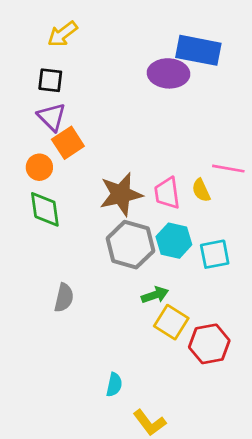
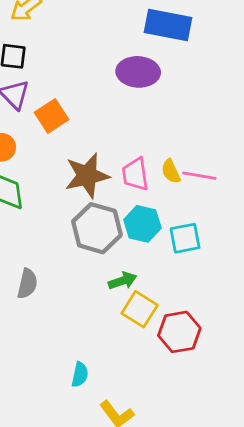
purple ellipse: (169, 73) -> (138, 72), moved
orange square: (68, 143) -> (51, 116), moved
pink line: (228, 169) -> (199, 176), moved

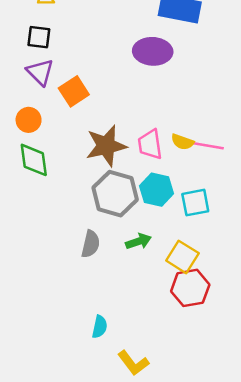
yellow semicircle: (171, 171) -> (182, 142), turned -45
gray semicircle: (27, 284) -> (91, 244), moved
yellow square: (140, 309) -> (182, 257), moved

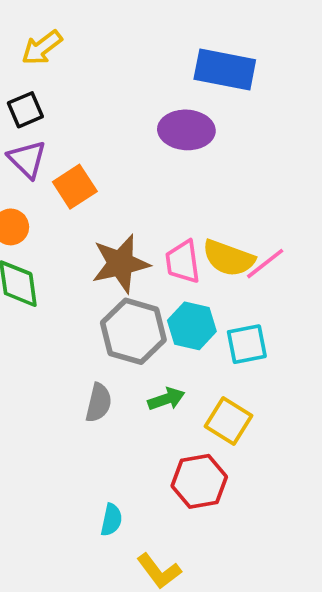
black square: (39, 37) -> (25, 110), turned -30
yellow semicircle: (182, 142) -> (229, 258), size x1.6
pink line: (208, 146) -> (265, 264), turned -48
red hexagon: (190, 288) -> (199, 481), moved

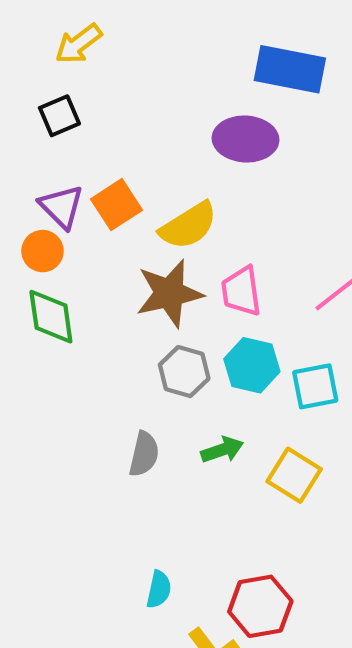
purple triangle: (27, 159) -> (62, 207), moved
yellow semicircle: (229, 258) -> (188, 226), moved, turned -52
gray hexagon: (133, 331) -> (184, 372), size x0.7
red hexagon: (199, 481) -> (260, 606), moved

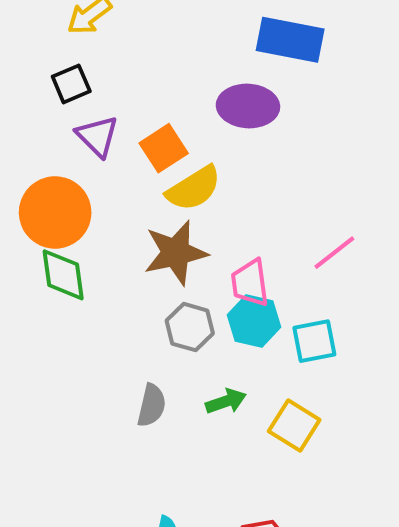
orange square: (117, 205) -> (164, 148), moved
purple triangle: (62, 207) -> (97, 136), moved
orange circle: (43, 251) -> (55, 212), size x1.8
pink trapezoid: (241, 291) -> (250, 283), moved

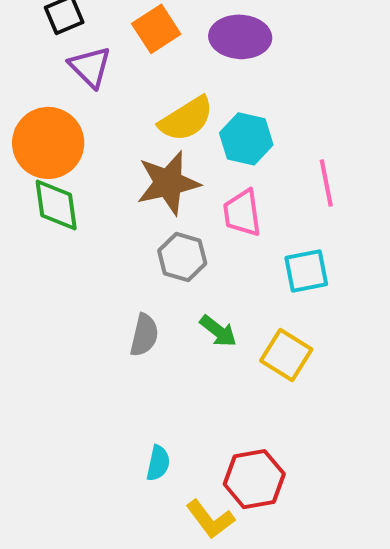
orange square: (164, 148) -> (156, 29), moved
pink line: (334, 253) -> (326, 183), turned -63
cyan hexagon: (254, 321) -> (246, 139), moved
green arrow: (226, 401) -> (218, 331), turned 57

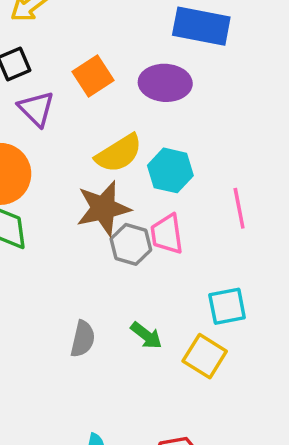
gray hexagon: (182, 257) -> (131, 244), moved
cyan square: (306, 271) -> (227, 306), moved

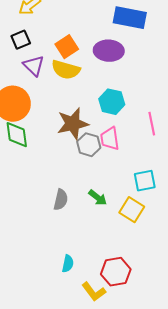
yellow semicircle: (119, 153) -> (66, 70), moved, turned 48

